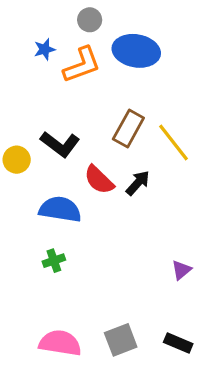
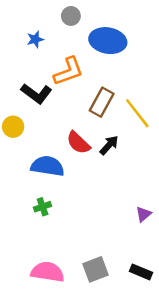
orange L-shape: (82, 65) -> (68, 71), moved
black L-shape: (60, 144) -> (36, 93), moved

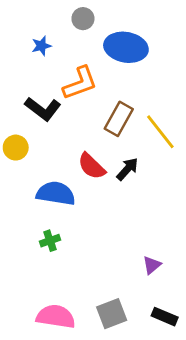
purple triangle: (143, 214) -> (152, 265), moved

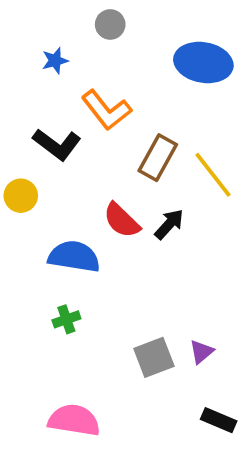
blue ellipse: (126, 47) -> (203, 63), moved
orange L-shape: (80, 83) -> (106, 110), turned 72
gray square: (112, 314) -> (154, 357), moved

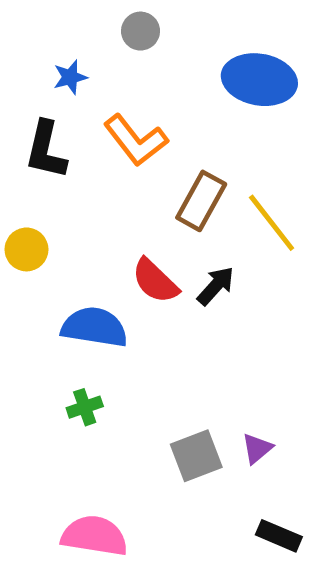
black L-shape: (57, 144) -> (46, 150), moved, turned 66

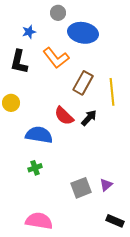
blue ellipse: (259, 80) -> (83, 33), moved
yellow line: (272, 223) -> (112, 92), turned 32

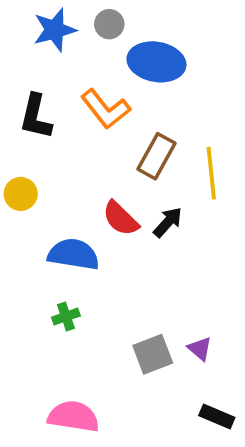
blue star: (29, 32) -> (55, 30), moved, size x1.6
purple triangle: (106, 185) -> (200, 349), turned -40

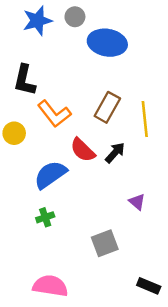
orange L-shape: (106, 109) -> (54, 114), moved
blue semicircle: (73, 254) -> (50, 175), turned -44
purple triangle: (200, 349) -> (137, 202), moved

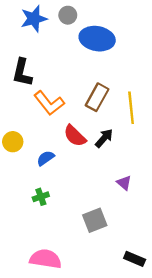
yellow circle: (14, 133) -> (13, 142), moved
blue semicircle: (50, 175) -> (46, 158), size x0.6

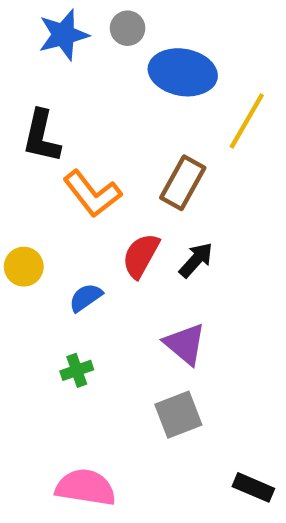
yellow line: (131, 108) -> (247, 121), moved, turned 36
red semicircle: (75, 136) -> (141, 256), turned 75
purple triangle: (124, 183) -> (185, 344), moved, size x1.5

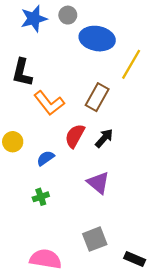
gray square: (178, 415) -> (95, 239), moved

